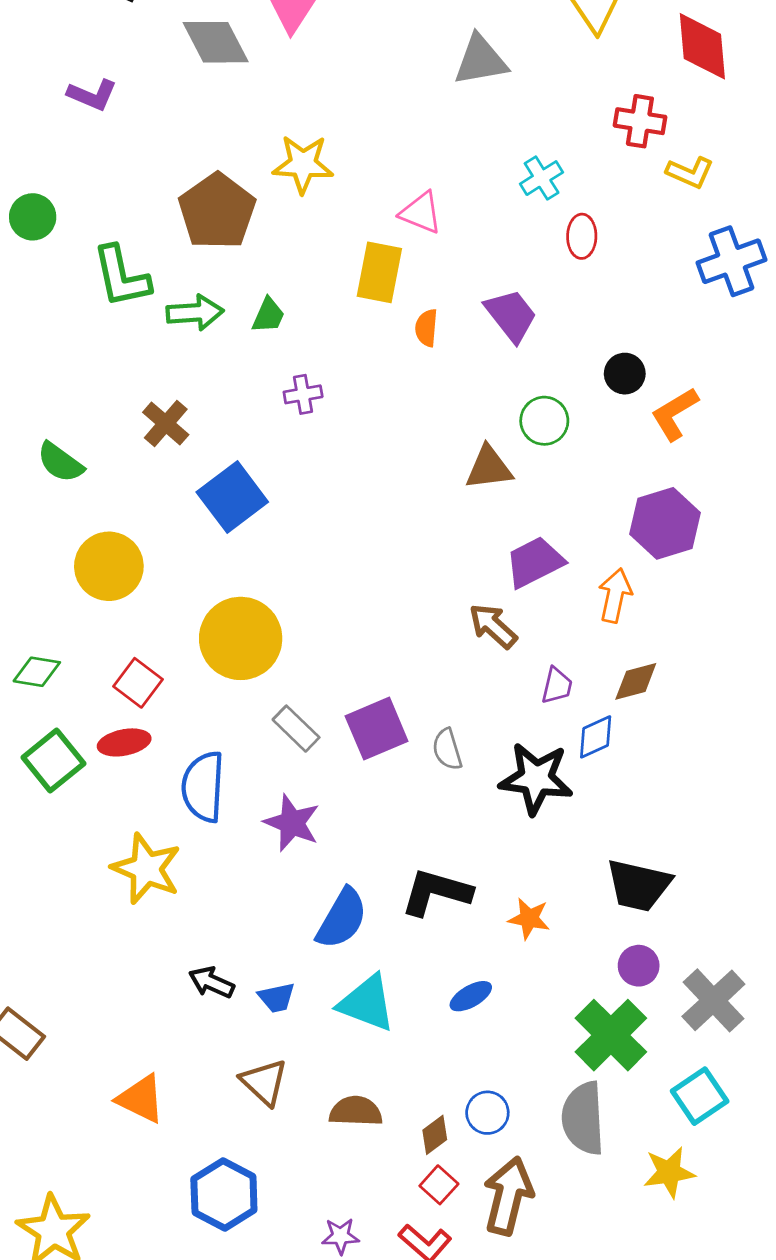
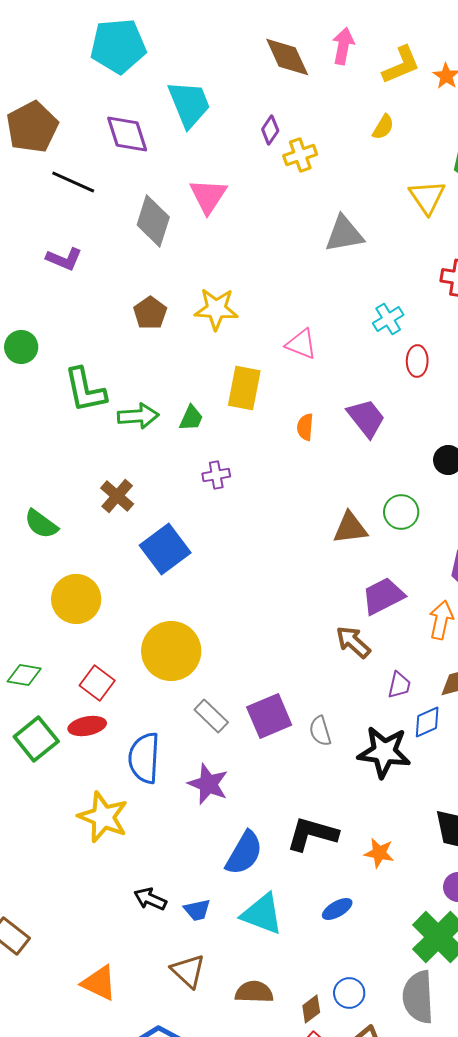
gray diamond: (216, 42) -> (153, 221), turned 45
brown pentagon: (217, 211) -> (150, 313), moved, size x0.6
yellow rectangle: (379, 272) -> (244, 388), moved
green circle: (544, 421) -> (401, 512), moved

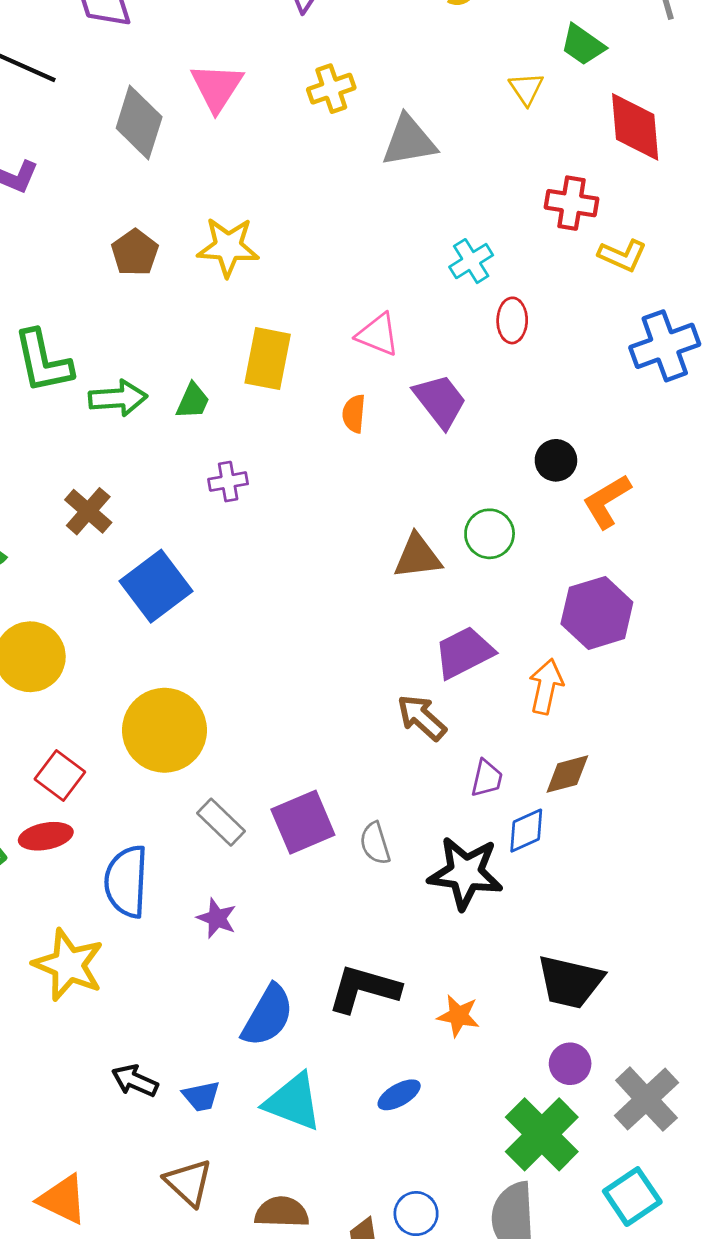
yellow cross: (300, 155) -> (331, 89), moved
yellow triangle: (427, 197) -> (526, 89), size x0.7
pink triangle: (301, 344) -> (378, 335), moved
purple star: (208, 784) -> (217, 918), size x0.7

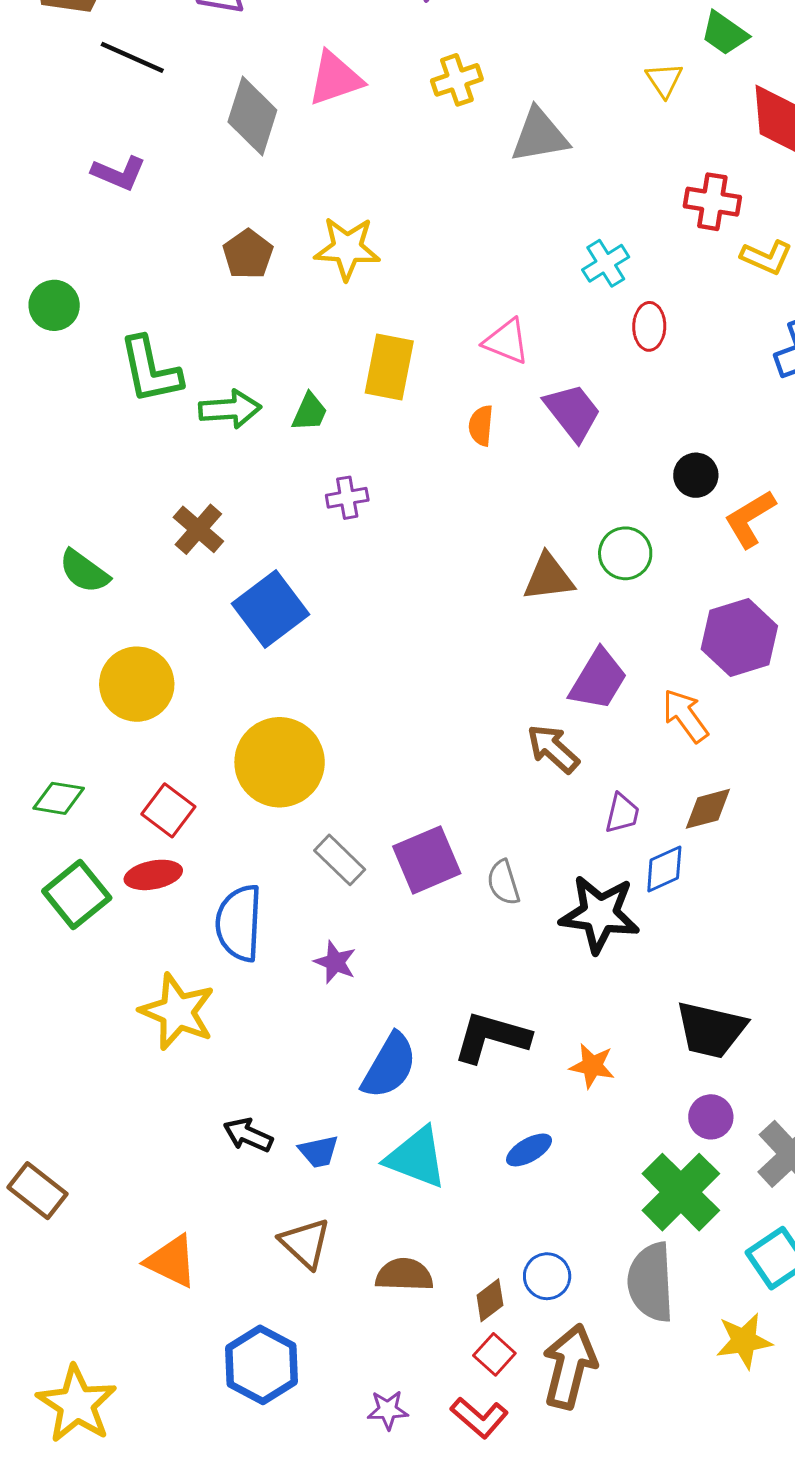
pink triangle: (217, 87) -> (335, 78), turned 38
purple trapezoid: (464, 653) -> (598, 680), turned 148
orange arrow: (546, 686) -> (685, 716), turned -48

